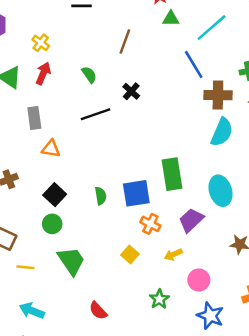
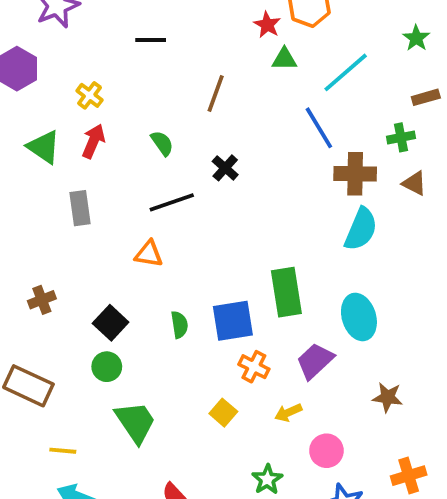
orange triangle: (51, 149) -> (149, 254), moved
yellow line: (25, 267) -> (63, 451), moved

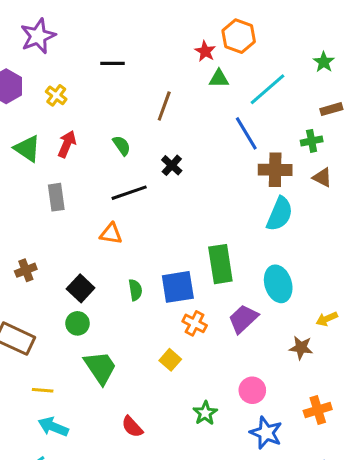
yellow cross: (90, 95) -> (56, 95), moved
yellow arrow: (288, 413) -> (327, 319), moved

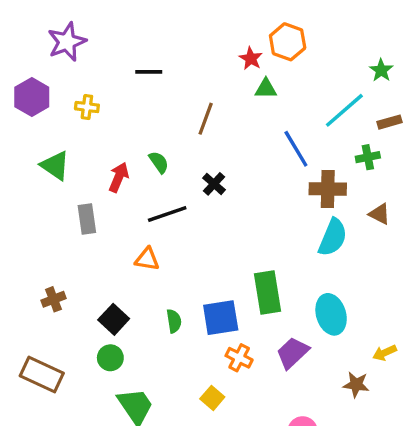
cyan line: (268, 89) -> (344, 110), moved
yellow cross: (56, 95) -> (87, 107), turned -30
red arrow: (67, 144) -> (119, 177), moved
brown triangle: (322, 177) -> (380, 214), moved

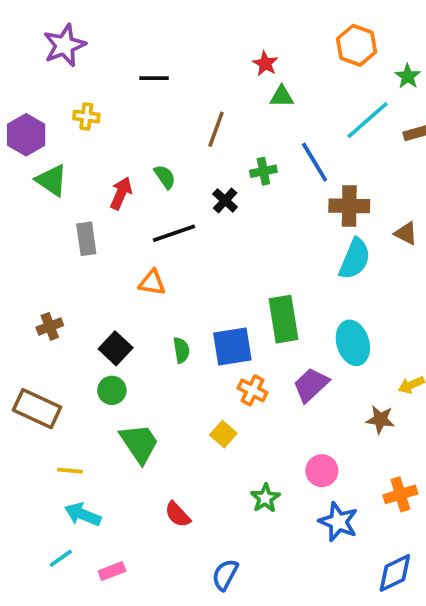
orange hexagon: (288, 42) -> (357, 45), moved
purple hexagon: (32, 97) -> (26, 135), moved
green cross: (368, 157) -> (263, 171), moved

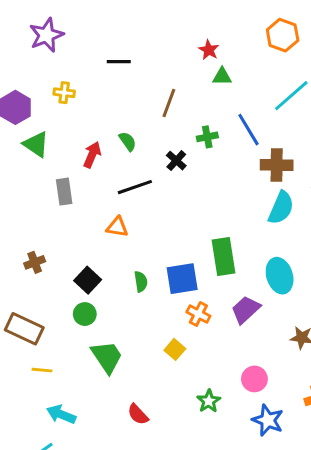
yellow line: (70, 471) -> (42, 370), moved

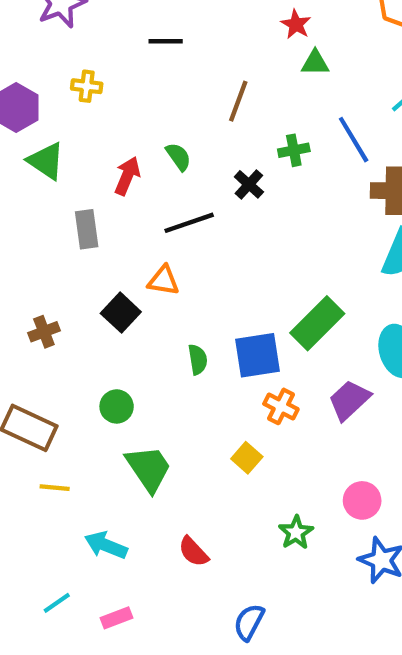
green rectangle: (223, 256) -> (317, 323), turned 54
black square: (88, 280) -> (121, 313), moved
cyan arrow: (61, 414) -> (106, 545), moved

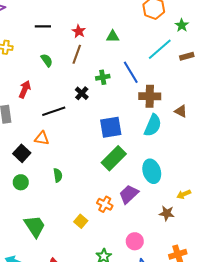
red star: (296, 24) -> (79, 31), moved
green semicircle: (178, 157) -> (47, 60), moved
blue square: (257, 355) -> (111, 127), moved
green circle: (117, 406) -> (21, 182), moved
orange cross: (281, 406) -> (105, 204), moved

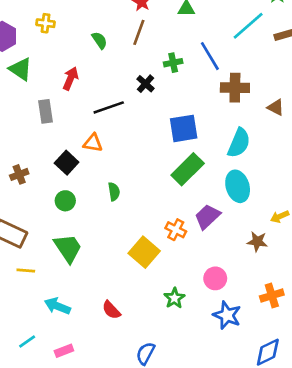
cyan semicircle: (153, 125) -> (239, 143), moved
yellow square: (81, 221) -> (144, 252), size x1.6
green trapezoid: (35, 226) -> (68, 248), moved

